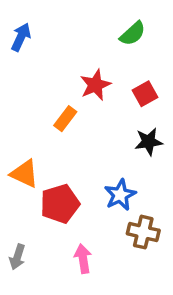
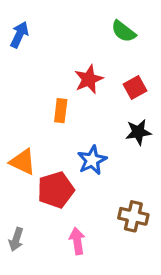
green semicircle: (133, 34) -> (123, 31), turned 80
orange rectangle: (65, 119) -> (61, 111), turned -30
blue star: (120, 195) -> (92, 160), moved

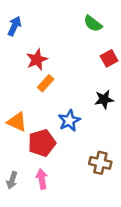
red star: (89, 79) -> (37, 60), moved
red square: (135, 87) -> (109, 58), moved
orange rectangle: (61, 111) -> (46, 83), turned 35
pink arrow: (77, 241) -> (42, 179), moved

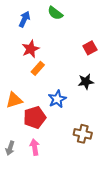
green semicircle: (93, 24) -> (55, 13), moved
blue arrow: (14, 26) -> (24, 19), moved
orange triangle: (17, 122) -> (14, 100), turned -42

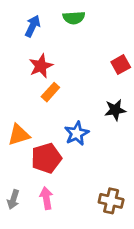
green semicircle: (55, 13) -> (74, 18), turned -42
brown cross: (83, 134) -> (111, 201), moved

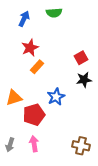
red square: (121, 65) -> (81, 58), moved

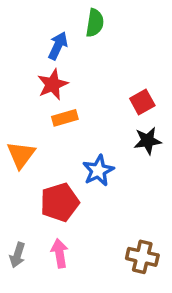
green semicircle: (54, 13) -> (95, 23), turned -77
blue arrow: (24, 19) -> (58, 46), moved
orange rectangle: (37, 67) -> (65, 118), turned 32
orange triangle: (14, 98) -> (21, 155), moved, turned -36

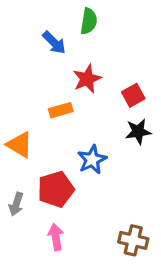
blue arrow: (58, 46) -> (54, 43), turned 110
red star: (53, 84) -> (87, 79), moved
orange triangle: (21, 155) -> (20, 145), turned -36
gray arrow: (17, 255) -> (16, 204), moved

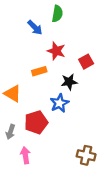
red star: (87, 79) -> (56, 51), turned -30
black star: (138, 132) -> (69, 82), moved
pink arrow: (56, 237) -> (25, 155), moved

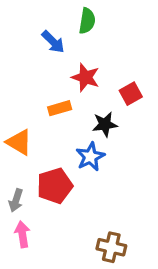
pink arrow: (25, 155) -> (22, 234), moved
brown cross: (86, 155) -> (111, 247), moved

